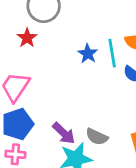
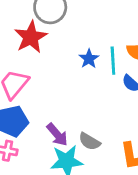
red star: (27, 38) -> (31, 37), size x1.6

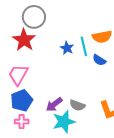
purple arrow: (57, 135) -> (54, 104), turned 102

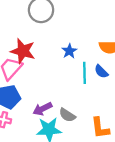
red star: (24, 40) -> (23, 51), moved, turned -30
cyan line: (84, 46) -> (85, 73), moved

